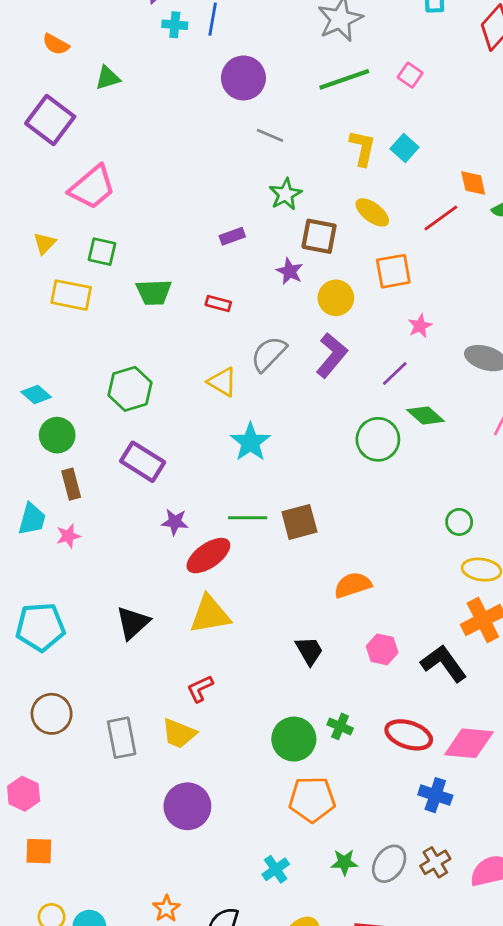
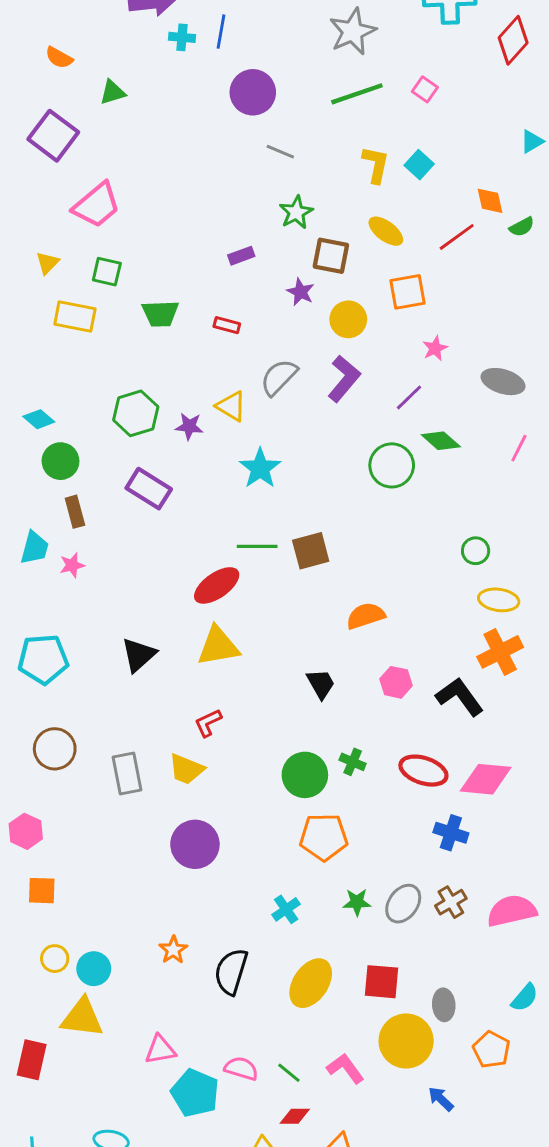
purple star: (175, 522) -> (189, 426), moved

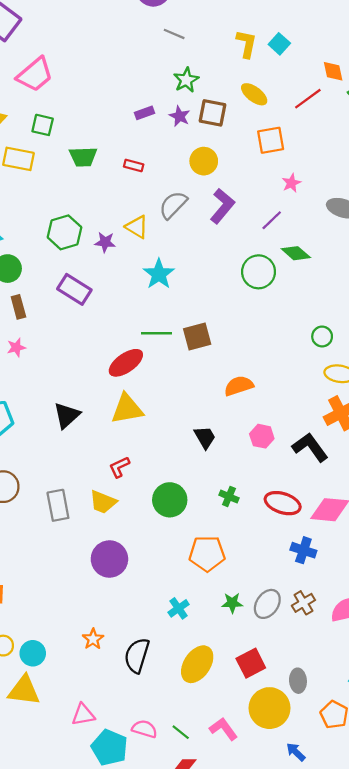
purple star: (301, 292) -> (180, 116), moved
yellow circle: (348, 319) -> (204, 161), moved
green circle: (305, 775) -> (170, 500), moved
red square: (382, 982) -> (251, 663), turned -32

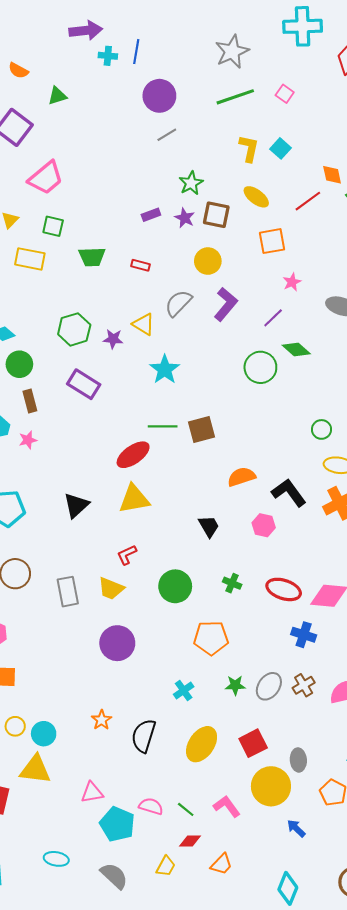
gray line: (174, 34) -> (167, 135), moved, turned -54
black L-shape: (310, 447) -> (289, 493), moved

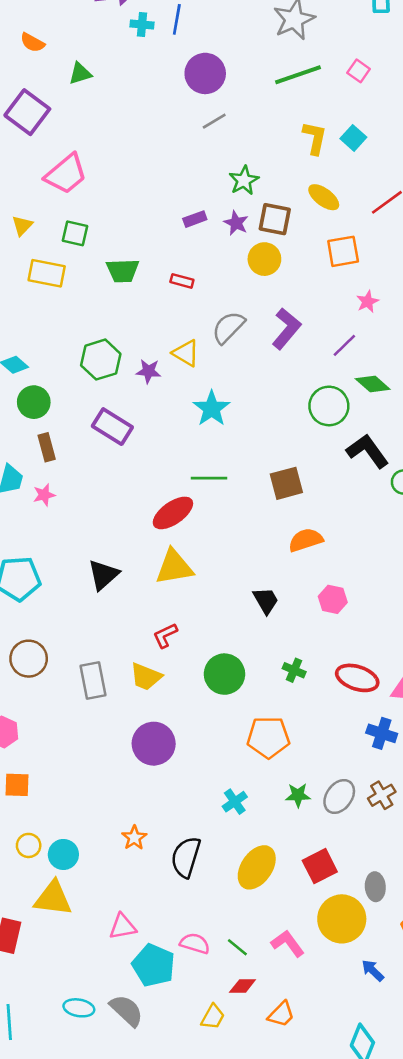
yellow circle: (208, 261) -> (264, 259), moved
brown square: (202, 429) -> (286, 483), moved
black L-shape: (289, 493) -> (368, 451), moved
gray semicircle: (114, 876) -> (127, 1010), moved

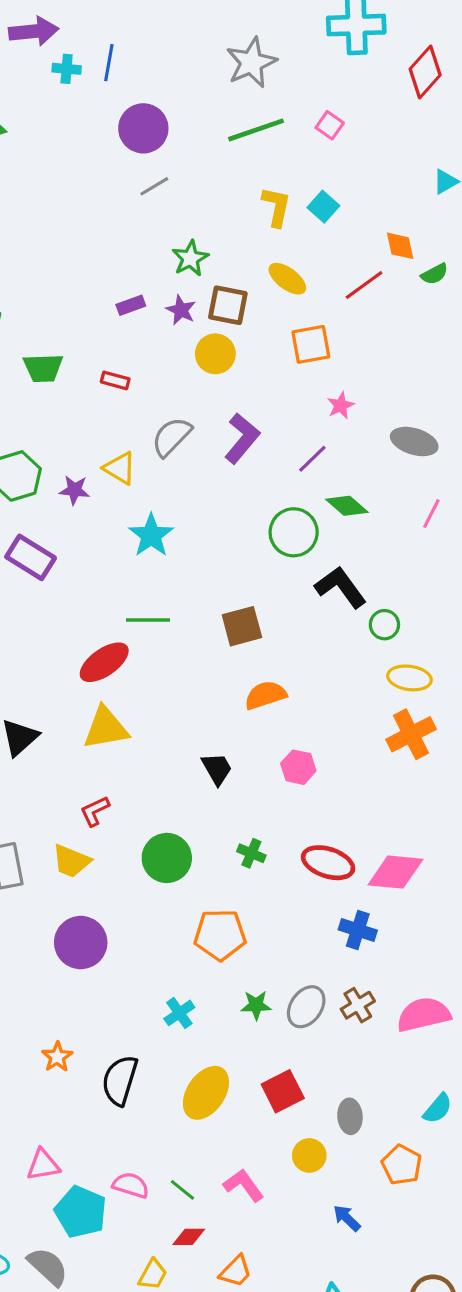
yellow circle: (342, 919) -> (309, 1155), size x0.6

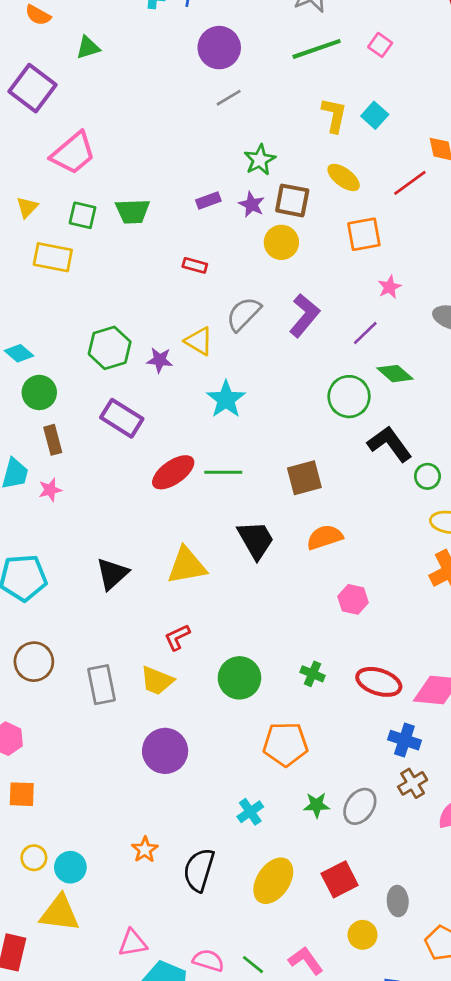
green trapezoid: (43, 368) -> (133, 211), moved
red ellipse: (104, 662) -> (173, 472), moved
black trapezoid: (217, 769) -> (256, 540), moved, size x1.4
brown cross: (358, 1005) -> (413, 783), moved

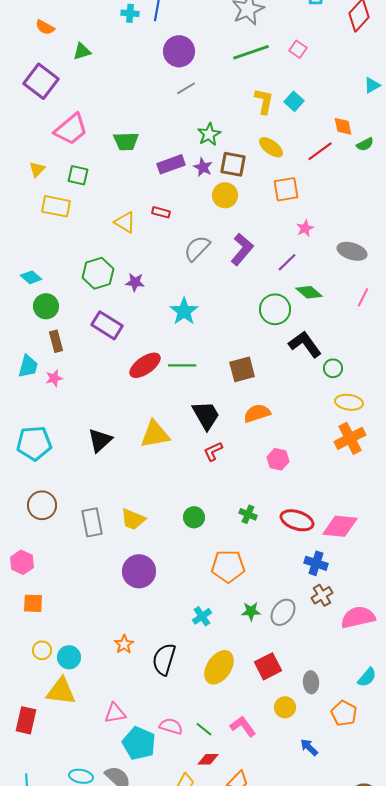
purple rectangle: (208, 200) -> (171, 164), size x1.5
green trapezoid: (133, 211) -> (126, 141), moved
yellow triangle: (199, 341) -> (125, 222), moved
red L-shape: (177, 637) -> (213, 451), moved
green circle: (239, 678) -> (194, 517), size x0.7

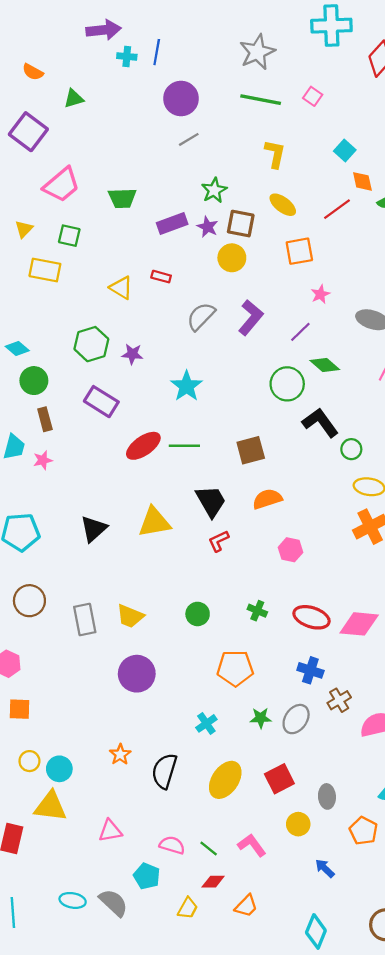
green line: (251, 52) -> (261, 100), turned 30
cyan square: (294, 101) -> (345, 151), moved
blue cross: (316, 563) -> (310, 670), moved
cyan pentagon: (139, 743) -> (147, 876), moved, size x0.7

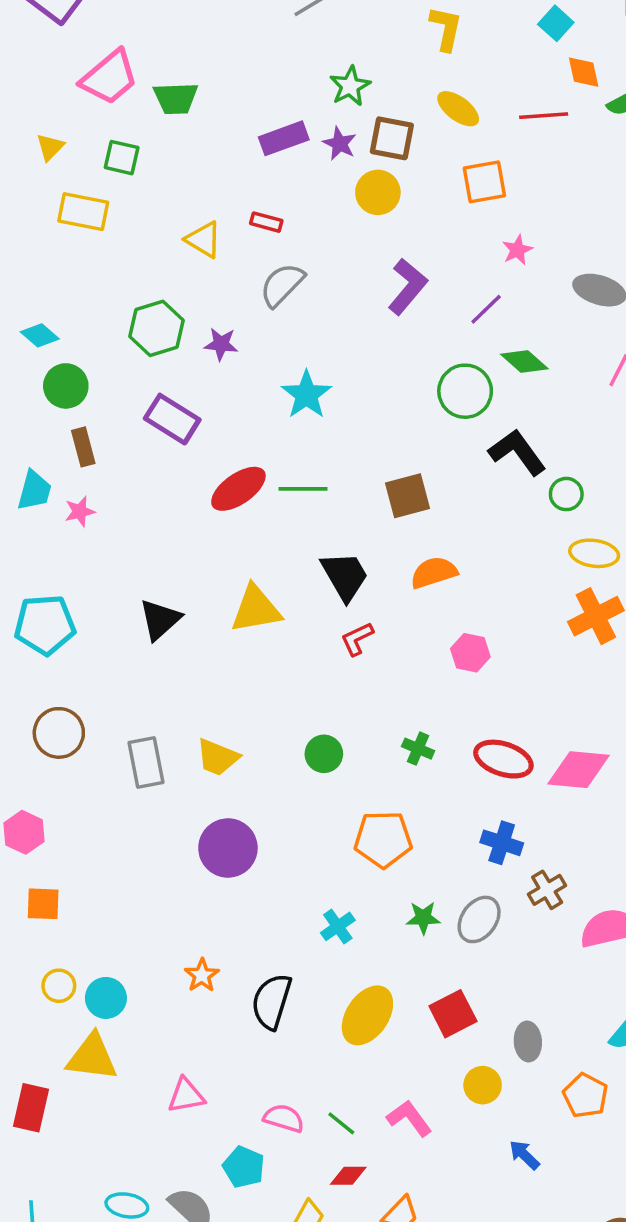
green trapezoid: (122, 198) -> (176, 98), moved
red line: (337, 209) -> (544, 116), turned 32
gray semicircle: (201, 316) -> (282, 285), moved

